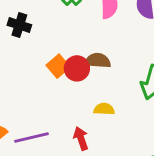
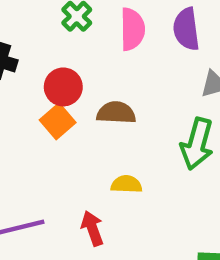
red circle: (77, 68) -> (63, 87), moved

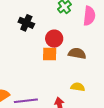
orange square: (58, 121) -> (50, 54), turned 35

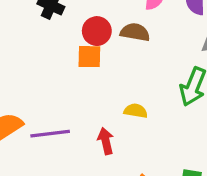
brown semicircle: (77, 53) -> (135, 32), moved

